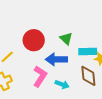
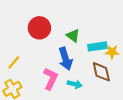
red circle: (34, 40) -> (39, 28), moved
blue arrow: (56, 59) -> (65, 59), turned -100

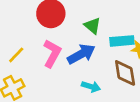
blue arrow: (65, 59) -> (81, 54), turned -105
pink L-shape: (50, 79) -> (52, 53), moved

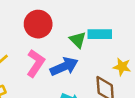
cyan rectangle: (122, 41) -> (100, 34), moved

